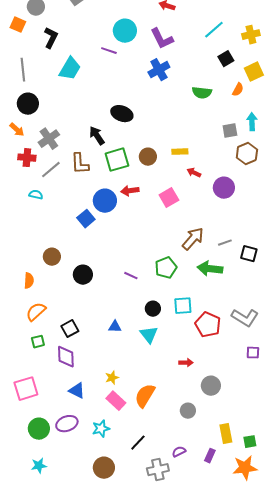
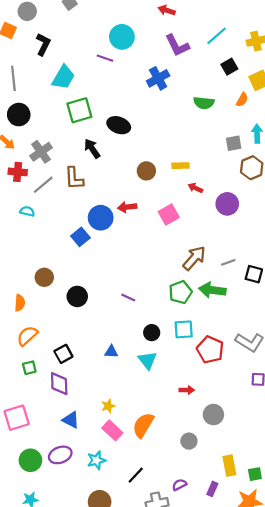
purple L-shape: (162, 39) -> (177, 45), moved
green square: (117, 160) -> (79, 110), moved
green pentagon: (166, 268) -> (180, 292), moved

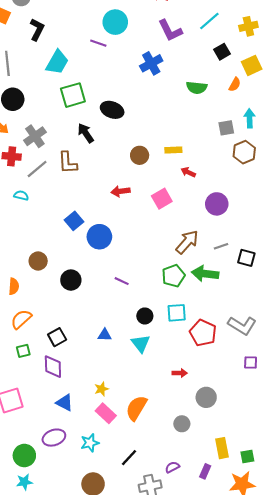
purple circle: (227, 204) -> (217, 204), moved
blue circle: (101, 218) -> (99, 237), moved
green circle: (30, 460) -> (24, 456), moved

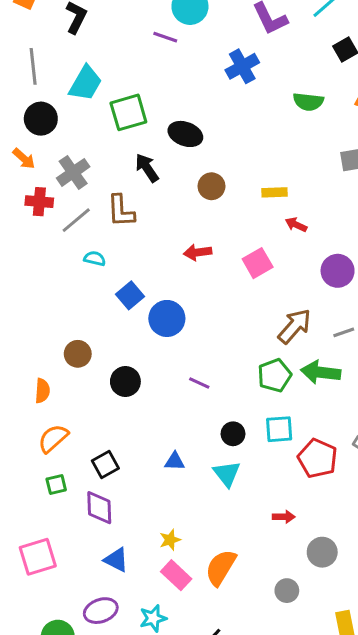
cyan trapezoid: (57, 62) -> (85, 83), moved
brown circle: (140, 155) -> (211, 186), moved
cyan semicircle: (21, 195) -> (95, 259), moved

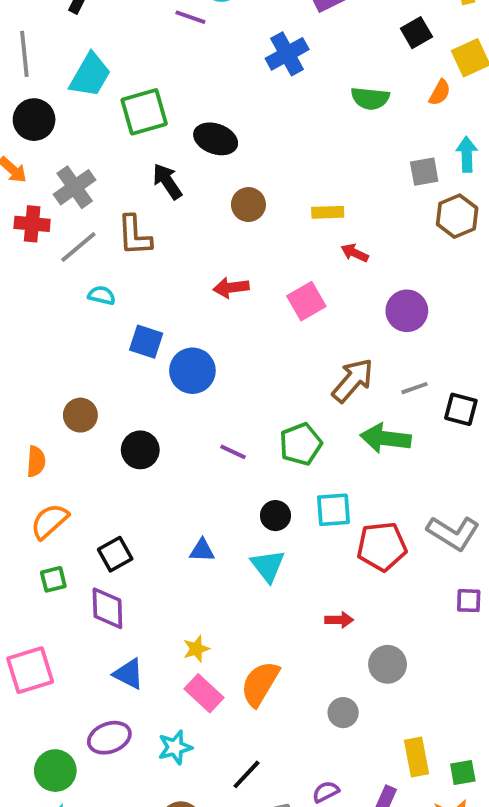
blue square: (130, 295) -> (146, 342), turned -32
green pentagon: (275, 375) -> (301, 444), moved
red pentagon: (318, 458) -> (382, 546), turned -30

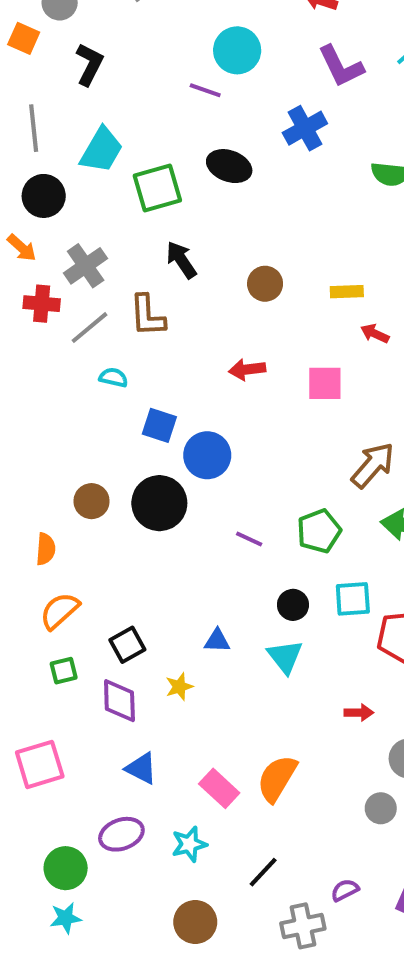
black ellipse: (216, 139) -> (229, 166), moved
pink square: (306, 301) -> (325, 383), turned 30
black circle: (140, 450) -> (159, 503), moved, size x1.4
yellow star: (196, 649) -> (179, 687), moved
gray circle: (343, 713) -> (381, 808), moved

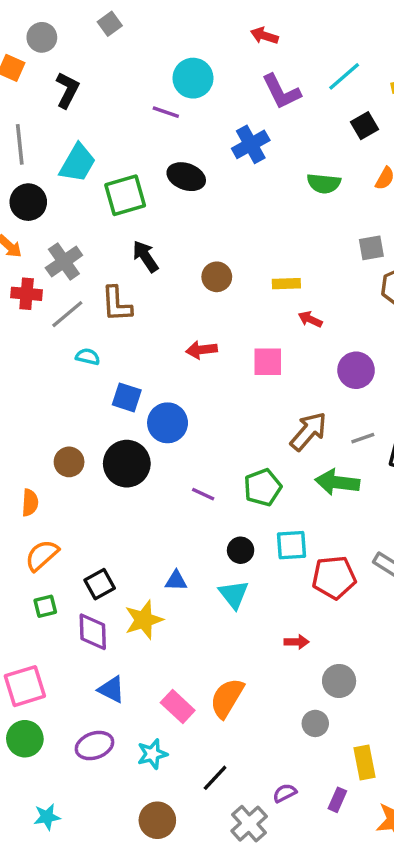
yellow star: (179, 687) -> (144, 620), size x1.6
green circle: (66, 868) -> (25, 739), moved
gray cross: (303, 926) -> (249, 824), turned -30

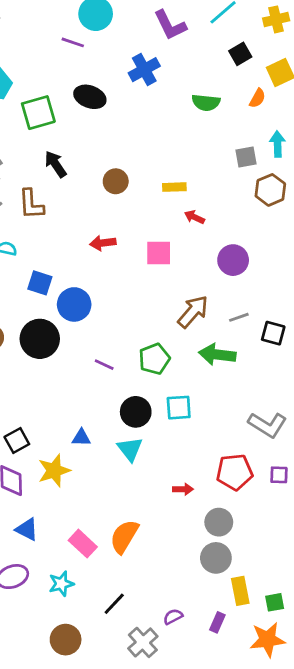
black circle: (241, 550) -> (136, 412), size x1.4
red pentagon: (334, 577) -> (235, 472), moved
gray circle: (315, 723) -> (216, 558), moved, size x1.4

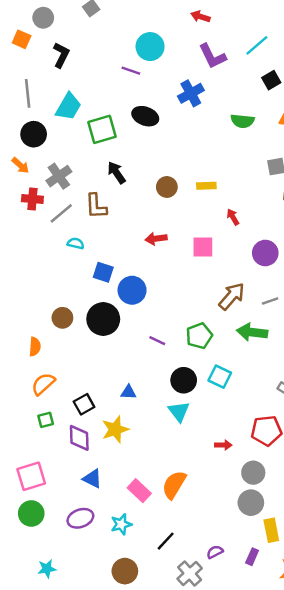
yellow rectangle: (174, 187) -> (206, 186), moved
red arrow: (194, 217) -> (233, 217), turned 35
cyan square: (179, 408) -> (220, 377), turned 30
blue triangle: (81, 438) -> (128, 392), moved

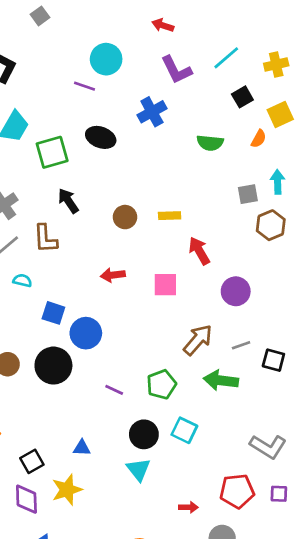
red arrow: (233, 217) -> (199, 251), size x1.5

